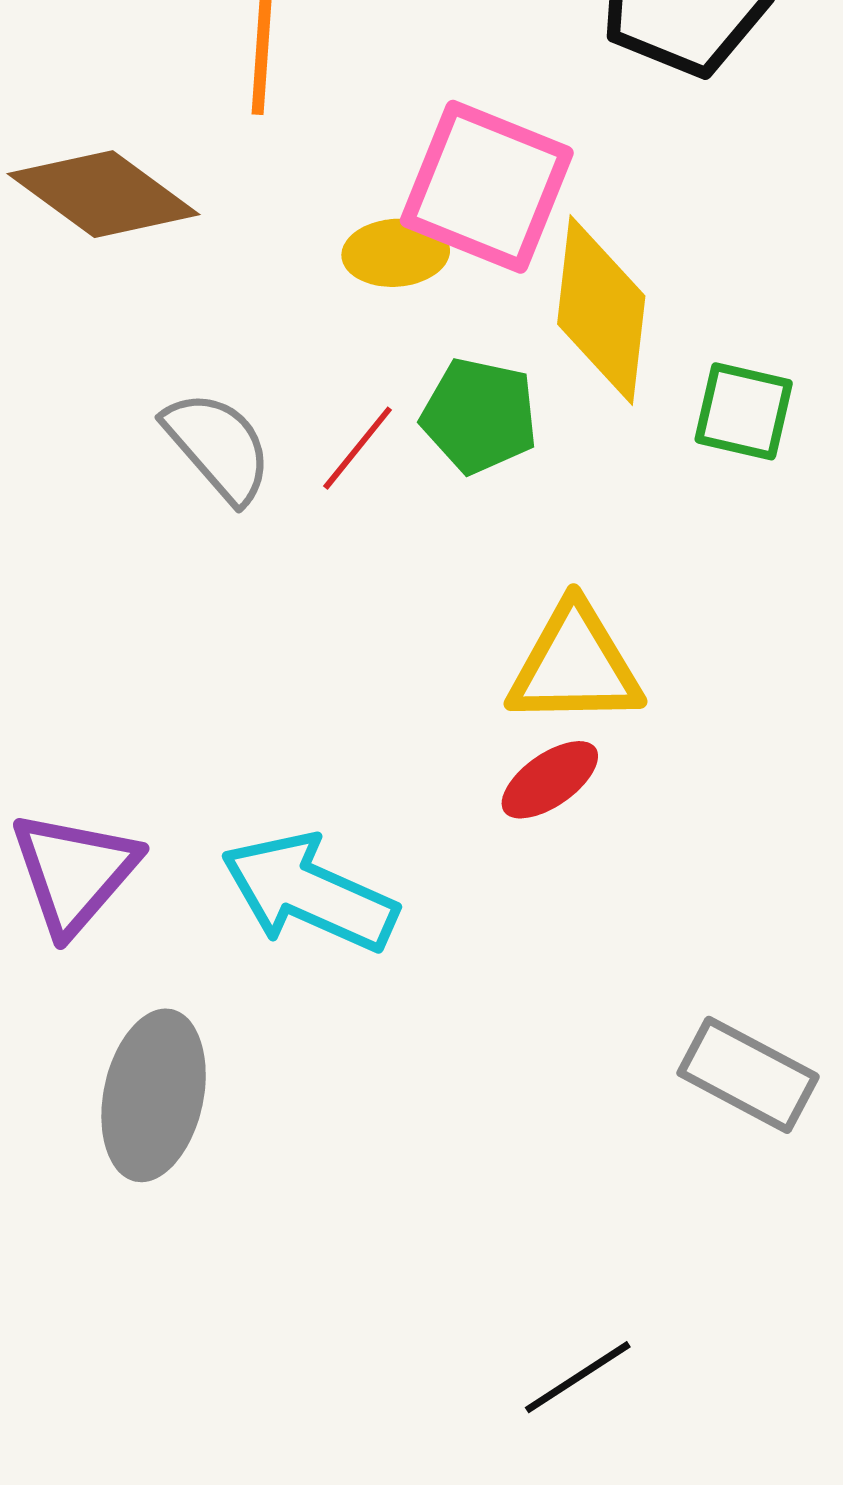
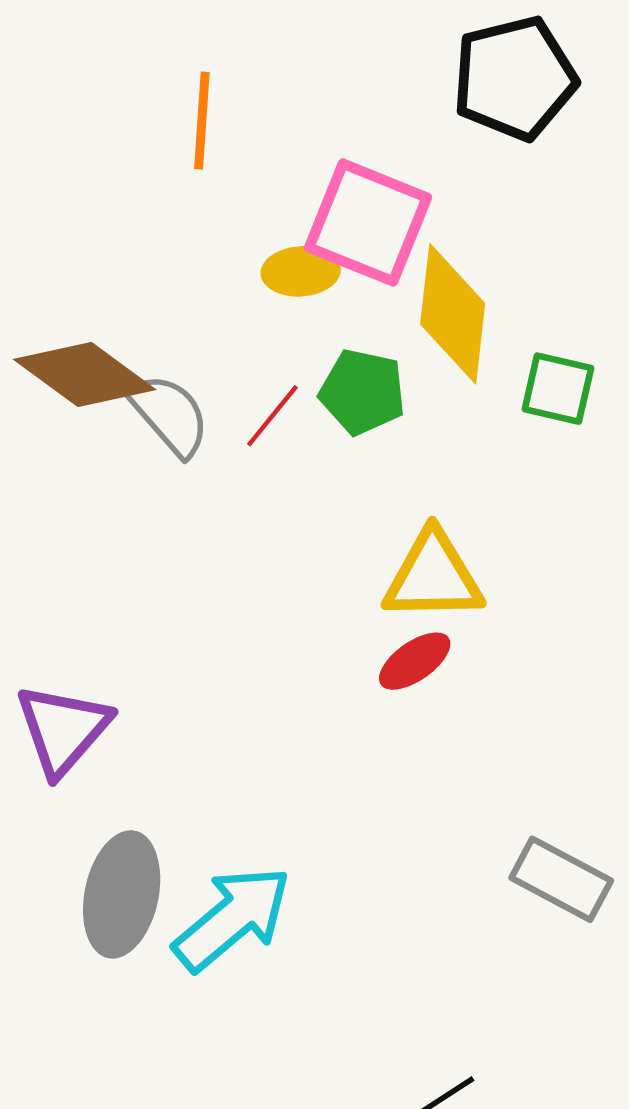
brown diamond: (104, 194) -> (85, 375), moved
cyan arrow: (309, 893) -> (232, 918), moved, turned 116

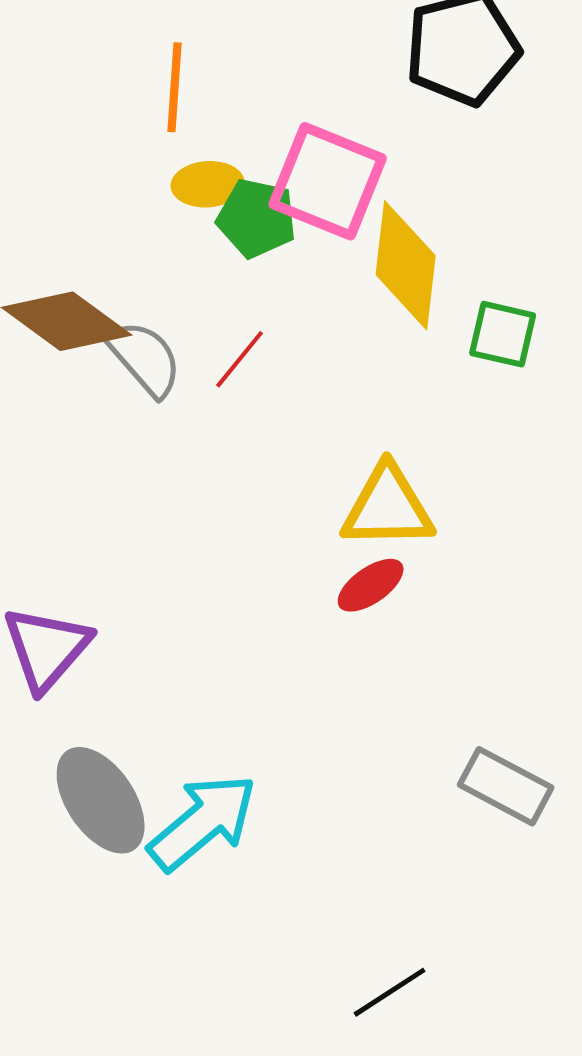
yellow ellipse: (301, 271) -> (208, 184), moved
green pentagon: (363, 392) -> (257, 218), moved
gray ellipse: (122, 894) -> (101, 800), turned -46

